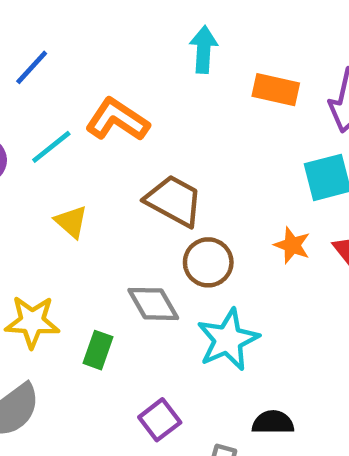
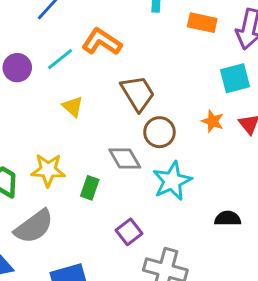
brown trapezoid: (174, 201) -> (138, 93), turned 30
black semicircle: (273, 422) -> (228, 218), moved

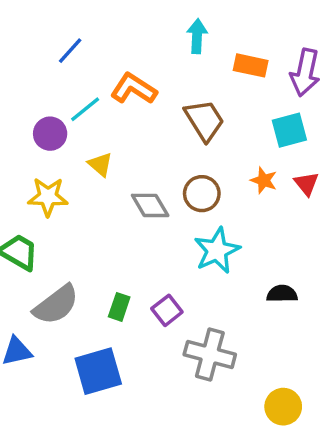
purple circle: (17, 68) -> (50, 134), moved
brown trapezoid: (138, 93) -> (204, 120), moved
gray diamond: (125, 159) -> (150, 205), moved
yellow star: (48, 170) -> (48, 197), moved
green rectangle: (90, 188) -> (119, 307), moved

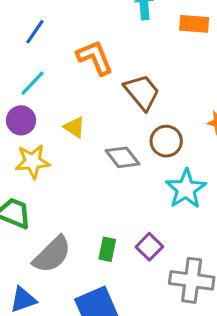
orange L-shape: (134, 89) -> (95, 58), turned 42
cyan line: (85, 109) -> (33, 83), moved
brown trapezoid: (204, 120) -> (142, 92), moved
purple circle: (50, 134) -> (21, 120), moved

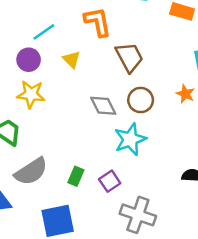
yellow triangle: (74, 127) -> (71, 59), moved
cyan star: (186, 189) -> (130, 139), moved

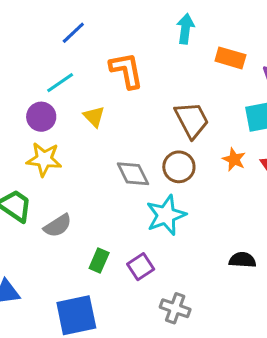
brown trapezoid: (129, 57) -> (192, 120), moved
gray semicircle: (31, 171) -> (58, 226), moved, size x0.7
gray cross: (138, 215) -> (175, 308), size x0.7

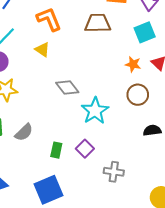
yellow triangle: (94, 117) -> (42, 50), moved
brown trapezoid: (192, 120) -> (98, 23), moved, turned -52
brown circle: (179, 167) -> (138, 95), moved

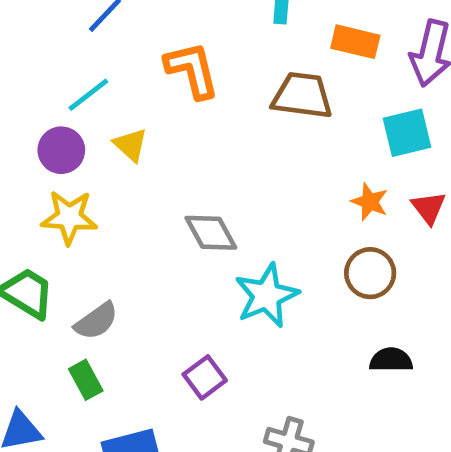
yellow triangle: (42, 50) -> (131, 145), moved
purple square: (85, 149) -> (205, 377), moved
green rectangle: (56, 150) -> (86, 380), moved, turned -49

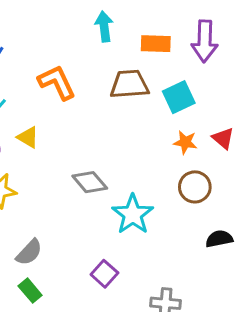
cyan square: (407, 133) -> (179, 97), moved

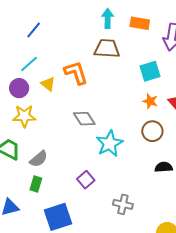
orange rectangle: (156, 44) -> (140, 23), moved
orange L-shape: (57, 82) -> (76, 73), moved
brown trapezoid: (129, 84) -> (107, 48), moved
green rectangle: (30, 291) -> (36, 184), turned 49

